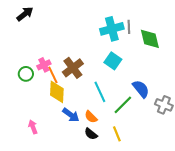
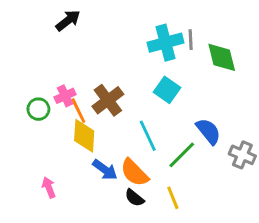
black arrow: (25, 14) -> (68, 20), moved
orange semicircle: (91, 117) -> (134, 173), size x1.5

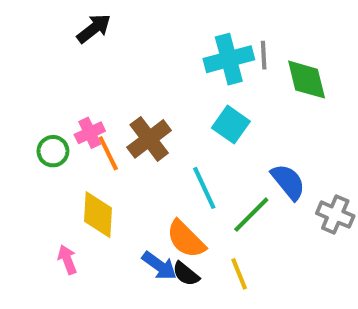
yellow diamond: (84, 136) -> (98, 215), moved
blue arrow: (105, 170) -> (159, 266), moved

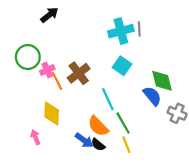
green diamond: (307, 80) -> (162, 81), moved
green circle: (53, 151) -> (28, 57), moved, size x1.5
green line: (251, 215) -> (123, 123), moved, turned -75

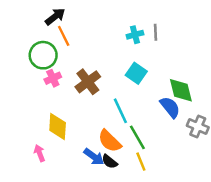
cyan cross: (121, 31) -> (135, 35), size x0.6
green circle: (28, 57) -> (43, 55), moved
orange line: (57, 81) -> (64, 36), moved

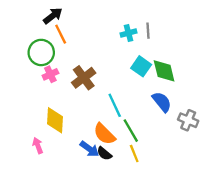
cyan square: (136, 73) -> (141, 66), moved
green diamond: (181, 90) -> (164, 71), moved

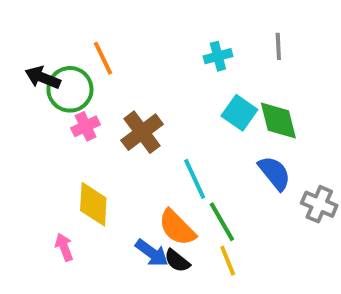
black arrow: (53, 16) -> (43, 78), moved, turned -120
gray line: (148, 31) -> (278, 46), moved

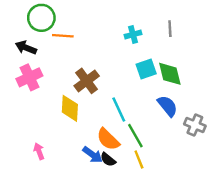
orange line: (103, 58) -> (63, 36), turned -60
green circle: (70, 89) -> (41, 18), moved
cyan square: (239, 113) -> (146, 69), turned 36
pink cross: (86, 126) -> (29, 77), moved, size x1.5
yellow diamond: (93, 204) -> (70, 108), moved

